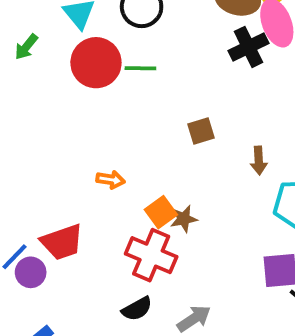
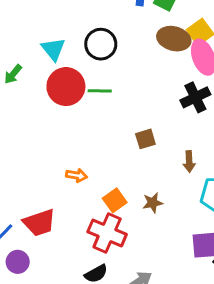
black cross: (248, 47) -> (195, 97), moved
brown star: (184, 219) -> (153, 203), moved
purple circle: (31, 272) -> (18, 262), moved

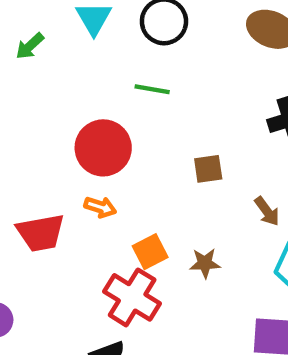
red circle: (66, 87) -> (103, 148), moved
brown arrow: (189, 162) -> (267, 211), turned -42
red trapezoid: (39, 223) -> (41, 233), moved

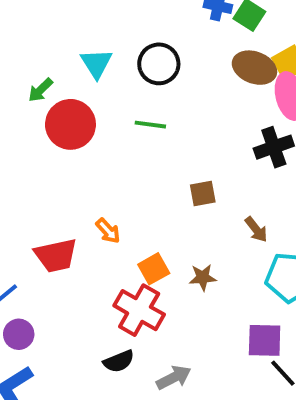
red circle: (103, 148) -> (70, 124), moved
orange arrow: (100, 207) -> (108, 231), turned 32

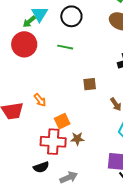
green arrow: (40, 90) -> (29, 22), moved
brown star: (203, 277) -> (77, 139), moved
red cross: (139, 310) -> (53, 142), turned -30

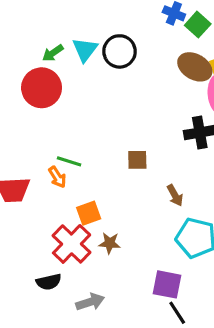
cyan triangle: (40, 14) -> (85, 50), moved
green line: (65, 47) -> (69, 161), moved
red cross: (53, 142) -> (72, 244), turned 35

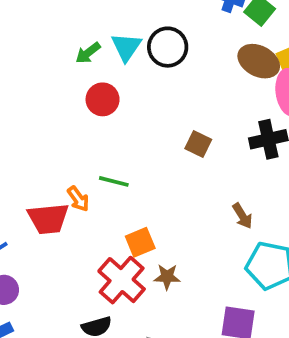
red circle: (42, 88) -> (103, 99), moved, size x0.7
brown square: (137, 160) -> (198, 144), moved, turned 30
orange arrow: (57, 177) -> (78, 199), moved

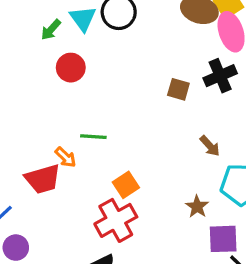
brown square: (198, 144) -> (178, 89), moved
brown star: (167, 277) -> (197, 207), moved, turned -30
red cross: (122, 280) -> (116, 220), turned 30

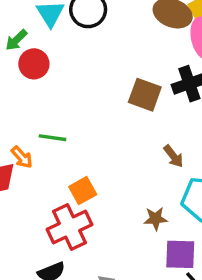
green arrow: (51, 30) -> (16, 40), moved
brown square: (178, 89) -> (145, 95), size x1.4
brown star: (197, 207) -> (156, 219), turned 30

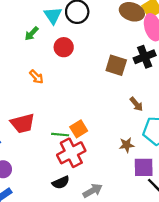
red circle: (34, 64) -> (64, 47), moved
green line: (52, 138) -> (60, 135), moved
orange arrow: (22, 157) -> (36, 77), moved

